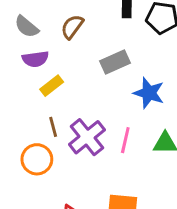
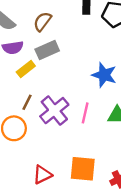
gray rectangle: (115, 62) -> (47, 50), moved
brown line: (53, 127) -> (27, 102), turned 42

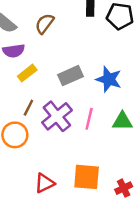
gray rectangle: (47, 50) -> (70, 76), moved

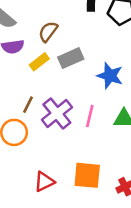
brown semicircle: (45, 24) -> (48, 32), moved
yellow rectangle: (27, 73) -> (39, 62), moved
gray rectangle: (70, 76) -> (71, 58), moved

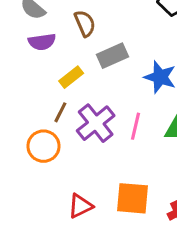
brown semicircle: (48, 32) -> (85, 23), turned 120
yellow rectangle: (39, 62) -> (71, 77), moved

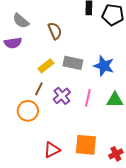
purple semicircle: (42, 42) -> (13, 43), moved
gray rectangle: (113, 56) -> (73, 63), moved, turned 36
purple cross: (96, 123) -> (62, 96), size x0.7

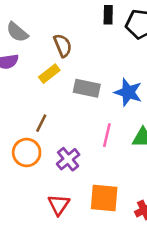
yellow rectangle: (46, 66) -> (49, 74), moved
purple cross: (62, 96) -> (68, 159), moved
red triangle: (52, 150) -> (59, 205), turned -30

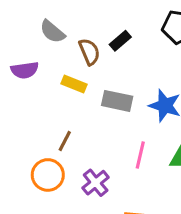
black rectangle: (108, 15) -> (120, 41), moved, turned 48
gray semicircle: (17, 32) -> (52, 32), moved
yellow rectangle: (49, 74) -> (74, 84), turned 60

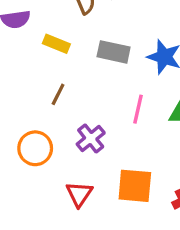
yellow rectangle: (74, 84) -> (56, 44), moved
orange circle: (48, 175) -> (35, 148), moved

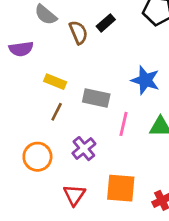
yellow rectangle: (56, 44) -> (55, 82), moved
gray rectangle: (114, 52) -> (96, 98), moved

